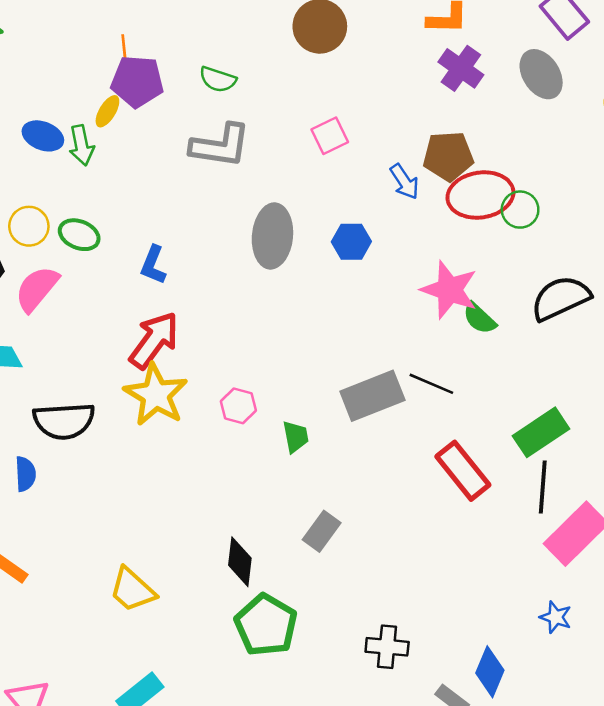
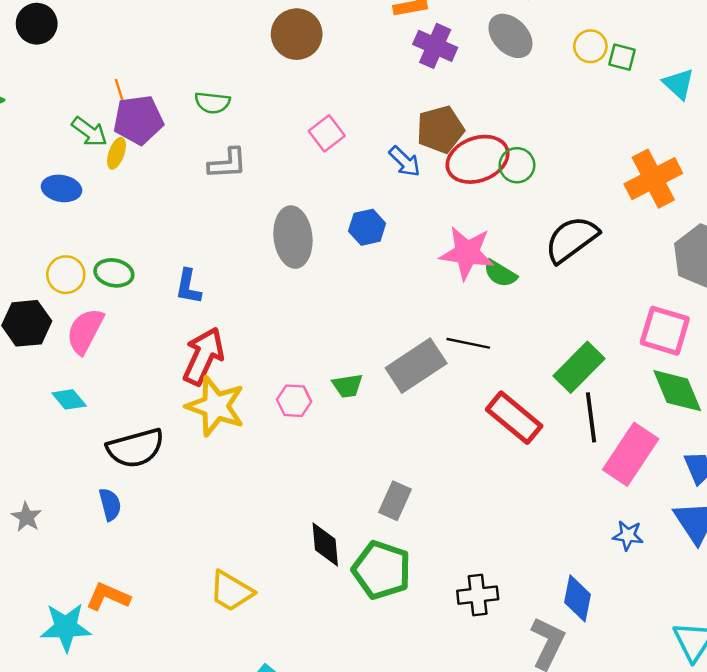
green arrow: (81, 145) -> (89, 132), moved, turned -30
gray L-shape: (220, 146) -> (227, 163), size x0.7
green trapezoid: (296, 437) -> (347, 386), moved, turned 104
green pentagon: (266, 625) -> (382, 570), moved

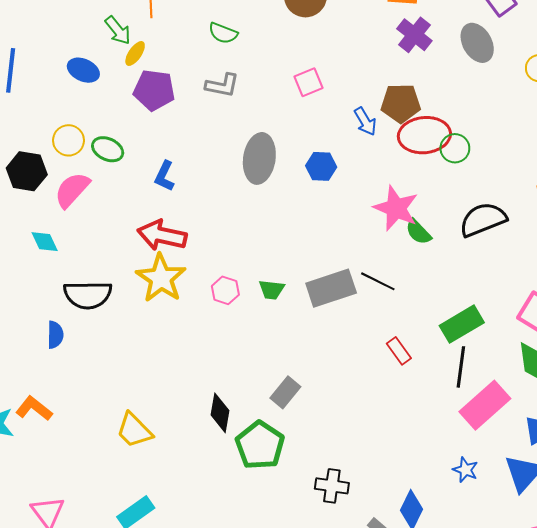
purple pentagon: (138, 120) -> (154, 90), moved
red arrow: (203, 356) -> (162, 235), turned -117
red rectangle: (514, 418) -> (399, 351), size x0.6

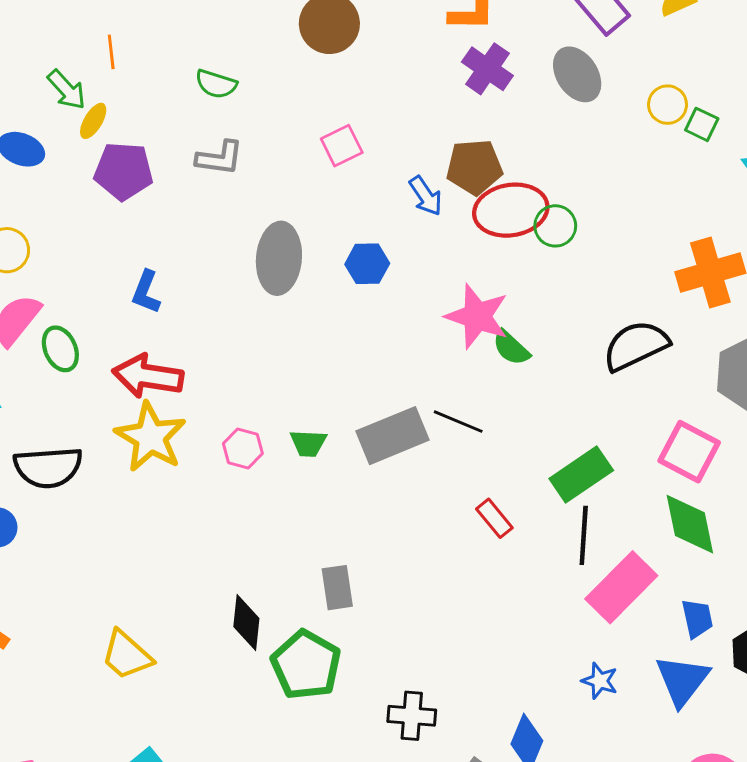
green ellipse: (108, 149) -> (60, 349), moved, turned 44
black semicircle: (483, 220) -> (636, 346), moved
gray rectangle: (285, 392) -> (337, 588), turned -44

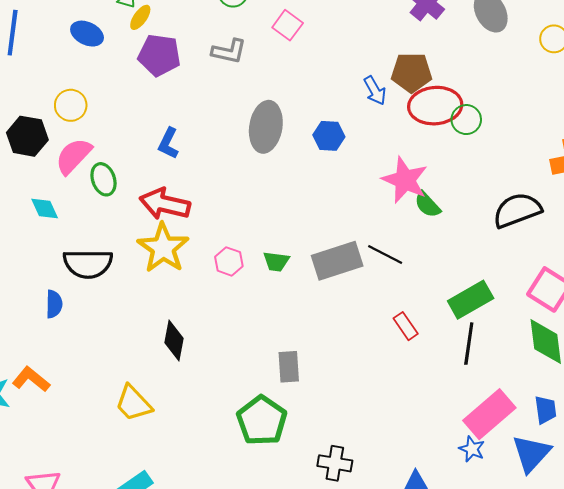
pink square: (342, 146) -> (288, 25), moved, turned -32
pink rectangle: (621, 587) -> (489, 414), moved
black diamond: (246, 622) -> (174, 340), moved

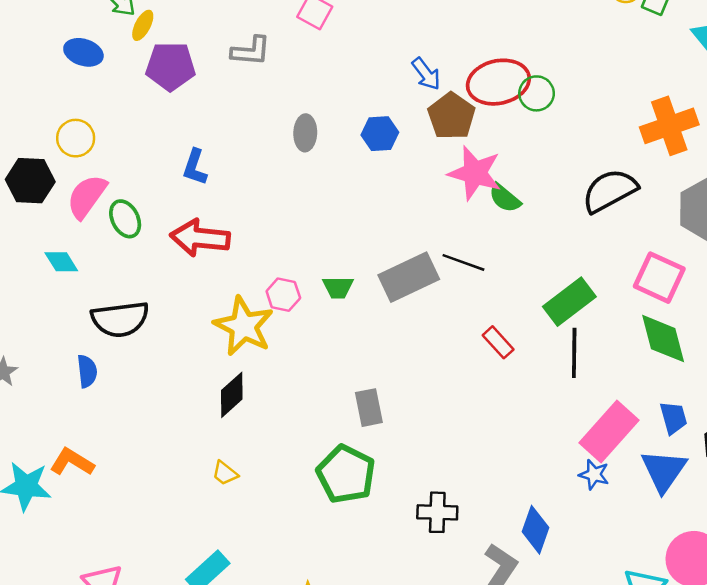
brown pentagon: (412, 73) -> (452, 116), moved, turned -30
gray ellipse: (266, 127) -> (305, 133), size x0.6
yellow star: (163, 248) -> (244, 326), moved
black diamond: (174, 340) -> (232, 395), turned 45
yellow trapezoid: (133, 403) -> (225, 473), moved, size x0.6

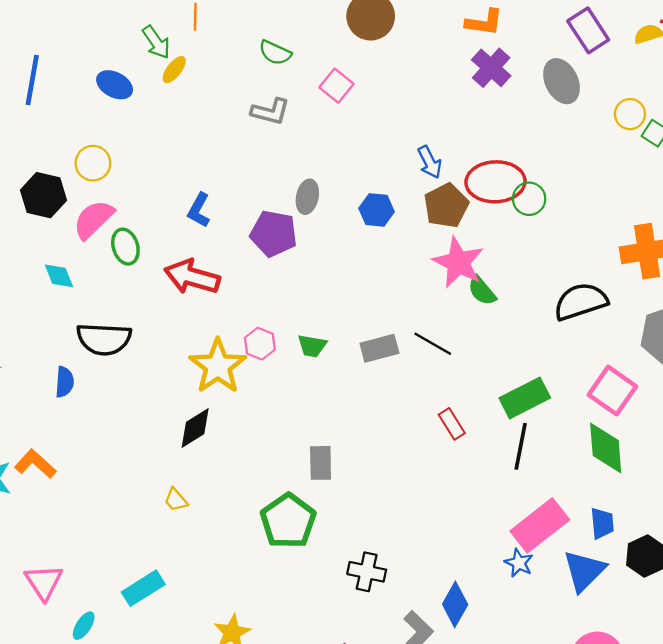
purple pentagon: (171, 66) -> (274, 234), moved
gray rectangle: (409, 277) -> (379, 348), size x0.7

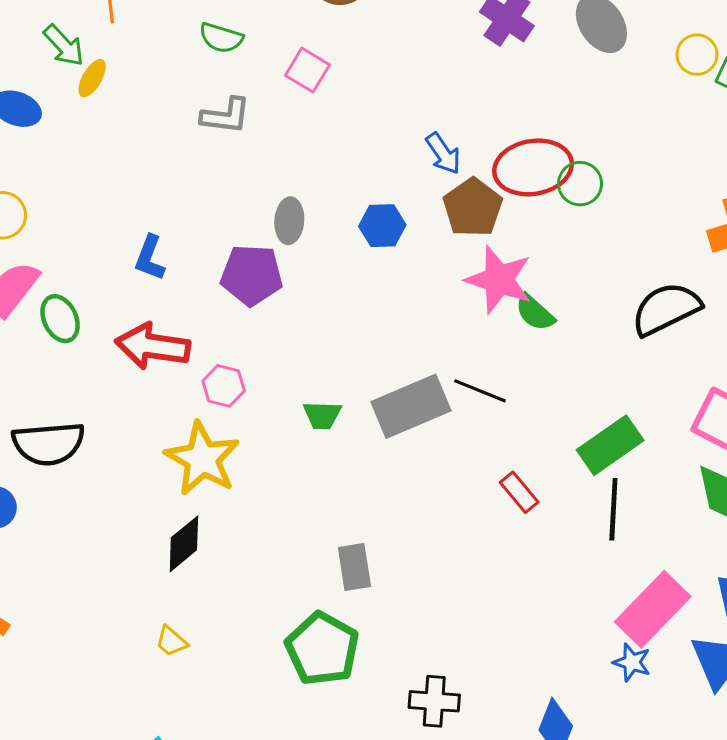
pink hexagon: (260, 344) -> (224, 386), moved
gray rectangle: (379, 348) -> (411, 406), size x1.5

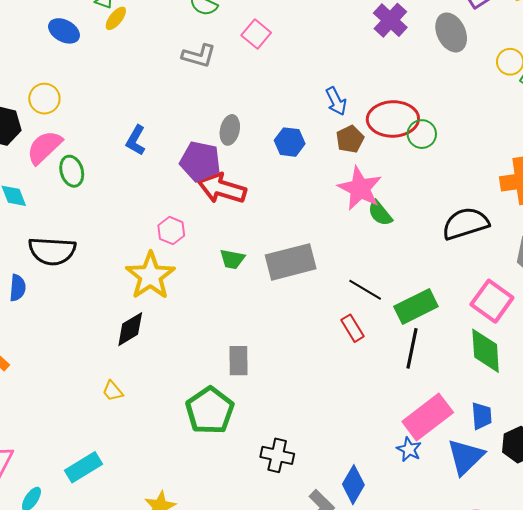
brown pentagon: (473, 207) -> (350, 139), size x0.7
red arrow: (153, 346) -> (222, 188), moved
black line: (480, 391) -> (365, 290), moved

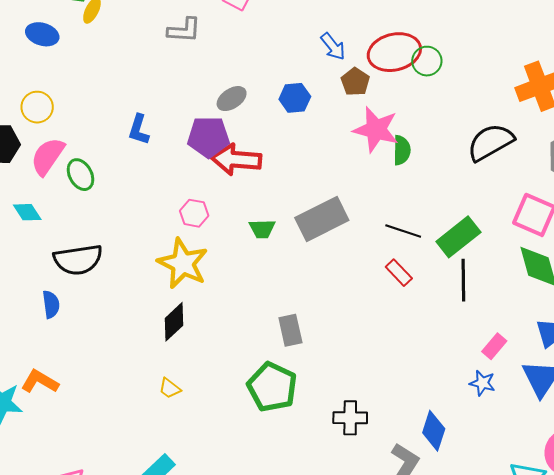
gray ellipse: (230, 130) -> (232, 99), turned 56
green semicircle: (380, 213) -> (402, 150), turned -128
pink rectangle: (428, 417) -> (494, 346), size x0.5

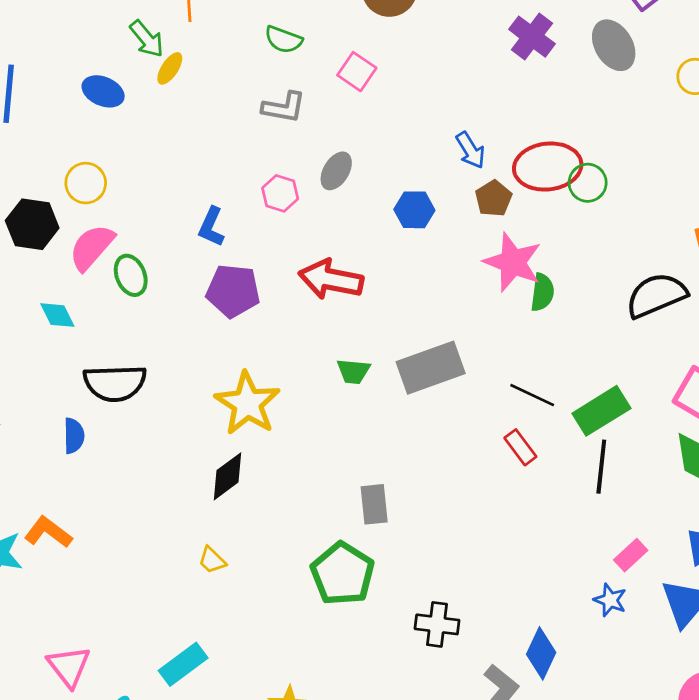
gray ellipse: (232, 99) -> (336, 171), moved, turned -32
purple pentagon: (208, 137) -> (233, 291), moved
pink hexagon: (194, 213) -> (280, 193), moved

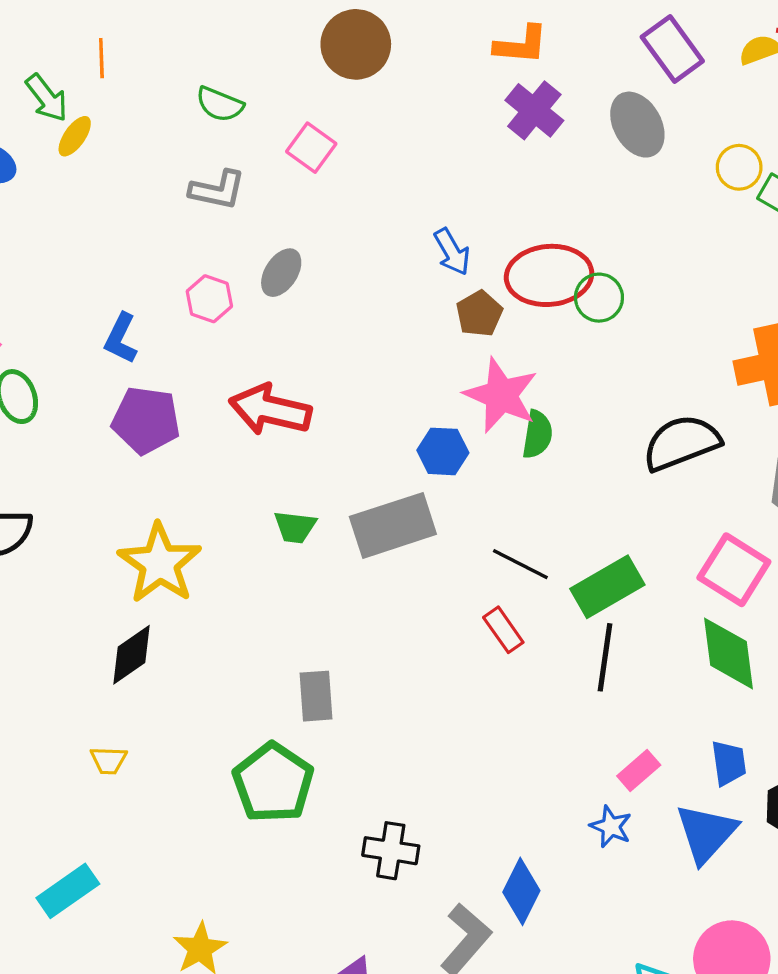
blue hexagon: (414, 210) -> (443, 451), moved
yellow trapezoid: (212, 560) -> (109, 760), turned -44

